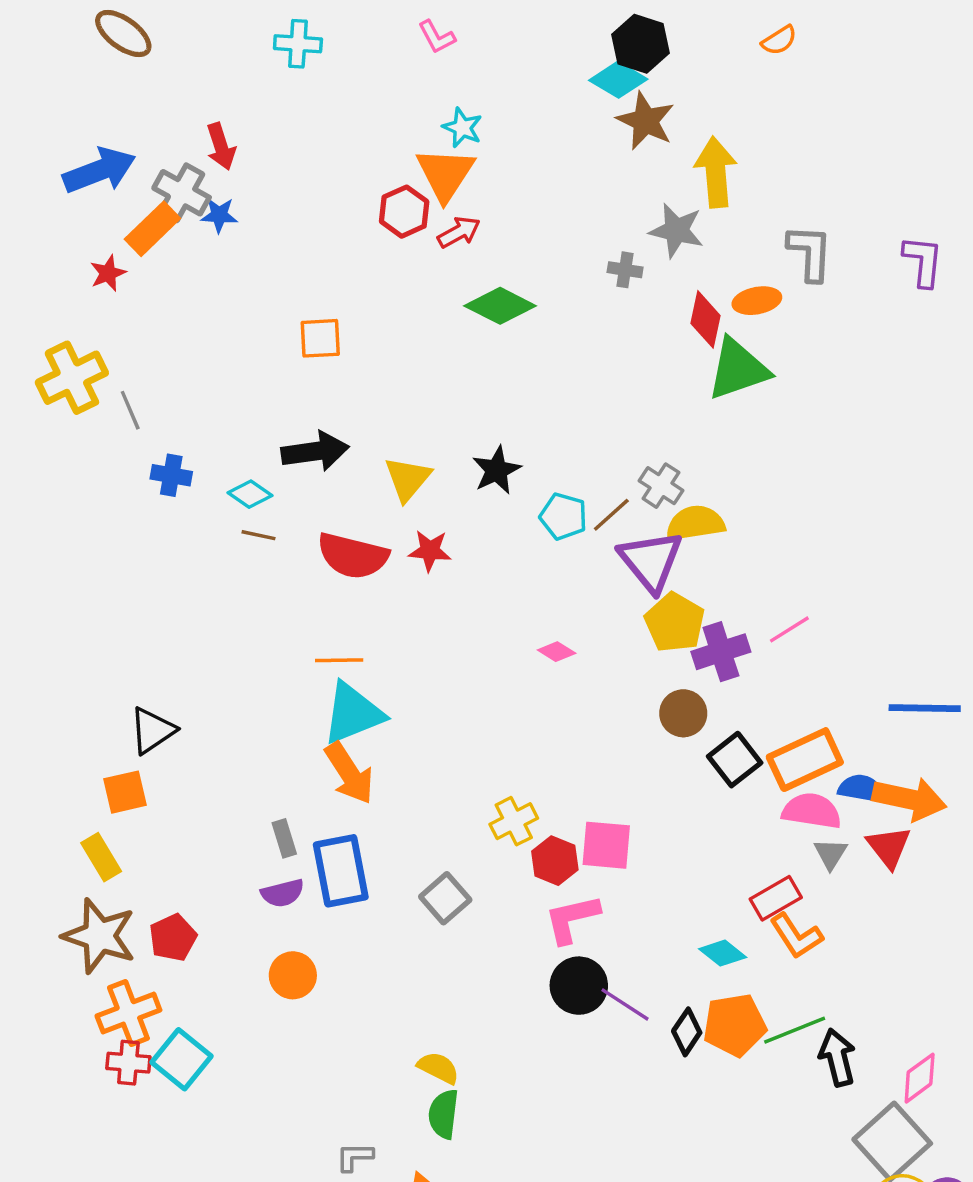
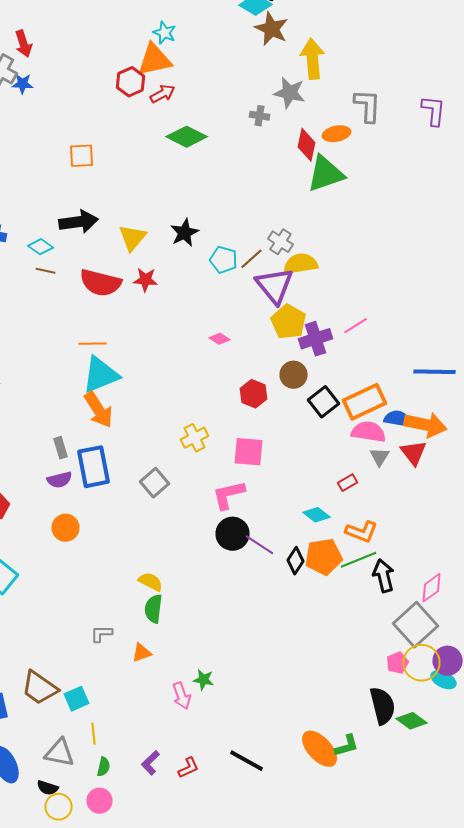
orange triangle: (445, 174) -> (154, 60), turned 45
red hexagon: (555, 861) -> (254, 394), moved
red rectangle: (776, 898) -> (348, 483), size x0.7
orange L-shape: (796, 936) -> (362, 532), moved, turned -36

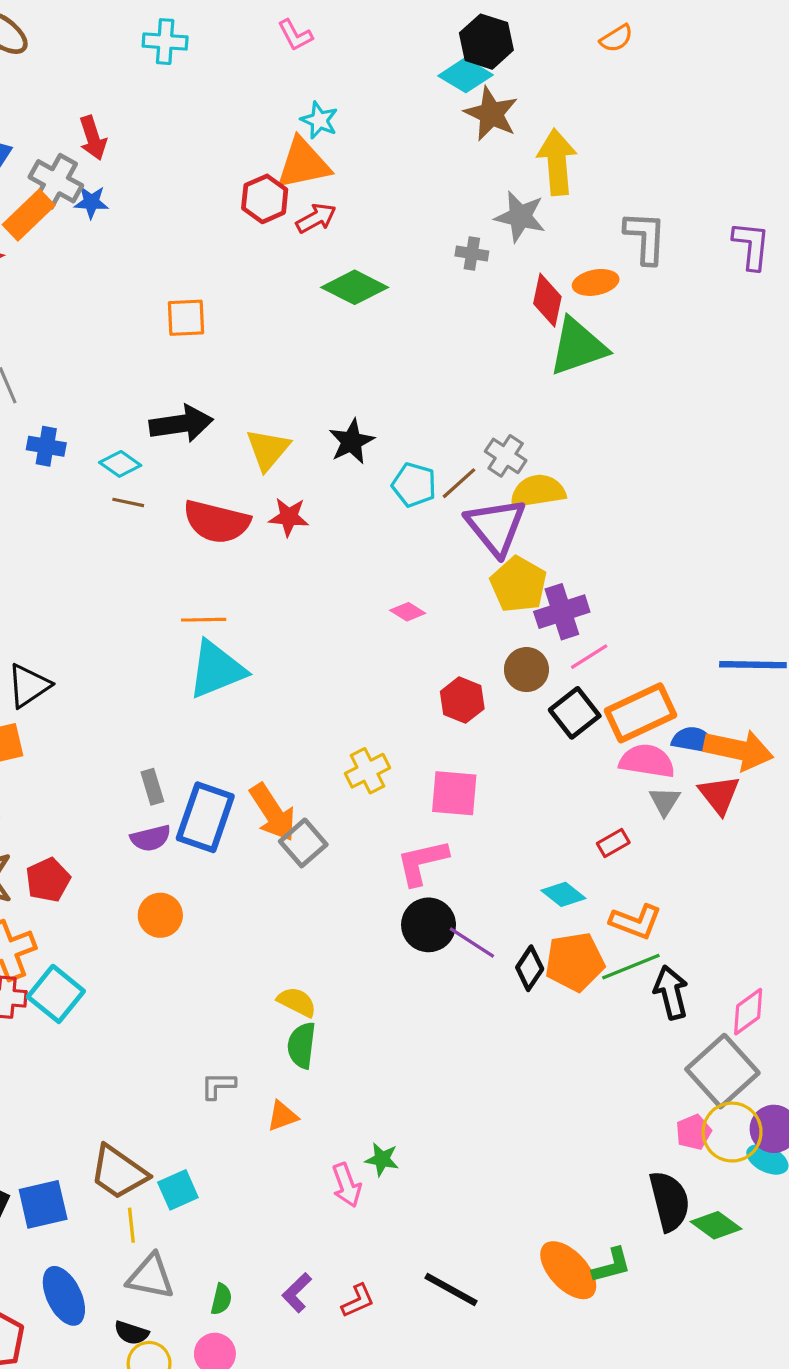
pink line: (356, 326) -> (589, 657), moved
orange arrow: (98, 410) -> (273, 812), moved
blue rectangle: (94, 467) -> (205, 817), turned 30
yellow line: (94, 734) -> (131, 1225), moved

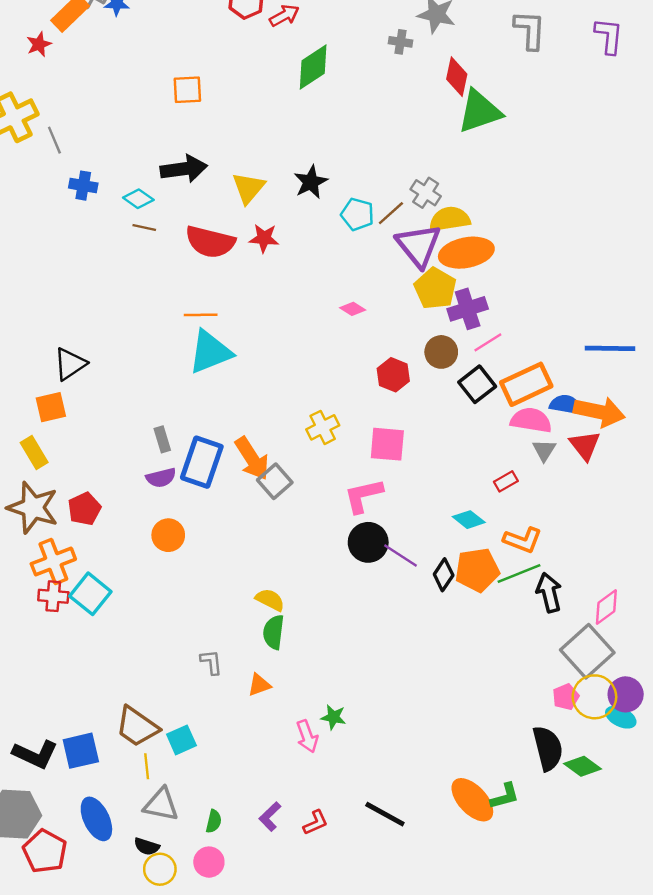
orange ellipse: (596, 282) -> (466, 253), moved, size x1.6
green diamond: (355, 287) -> (313, 67), turned -60
gray L-shape: (218, 1085) -> (211, 662), turned 84

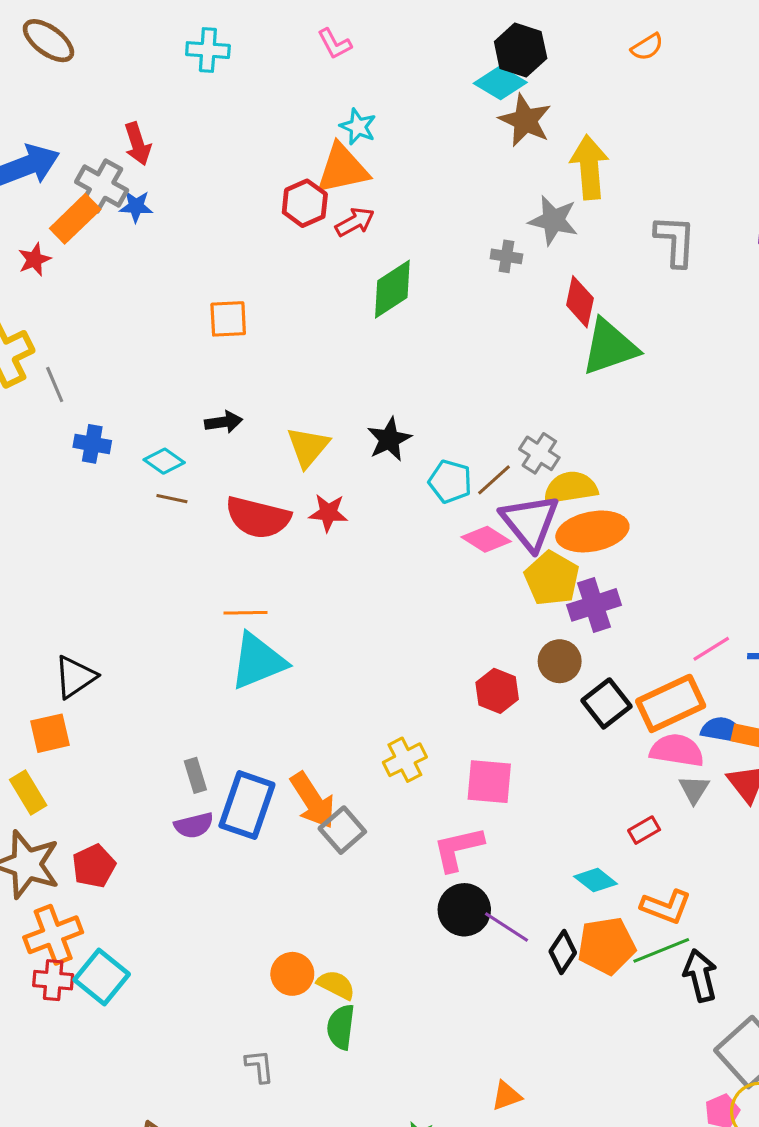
black arrow: (184, 169) -> (224, 422), size x0.6
pink diamond: (353, 309) -> (486, 539), moved, size x1.4
pink line: (488, 342) -> (711, 649), moved
orange circle: (168, 535) -> (292, 974), moved
orange triangle: (259, 685) -> (506, 1096), moved

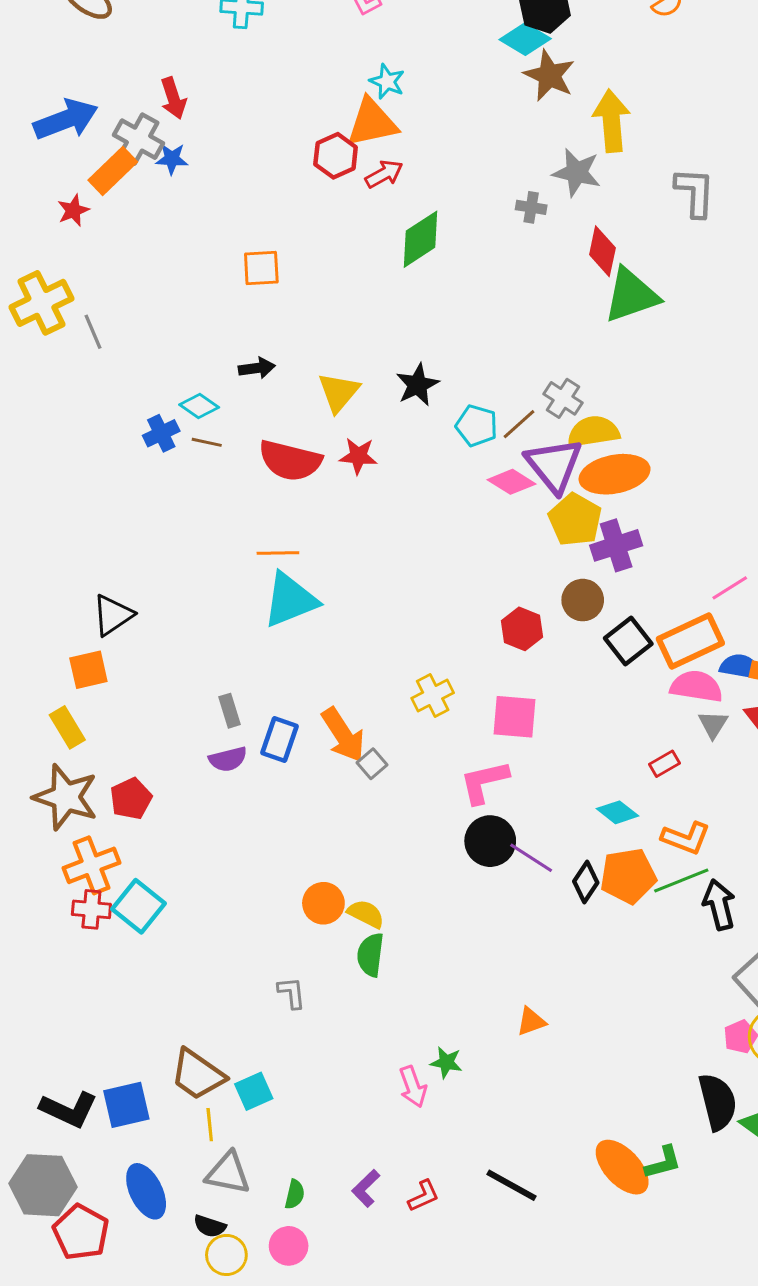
blue cross: (92, 444) -> (161, 433), moved, turned -36
blue rectangle: (247, 805) -> (279, 739), size x0.7
gray square: (342, 830) -> (372, 764), size x0.7

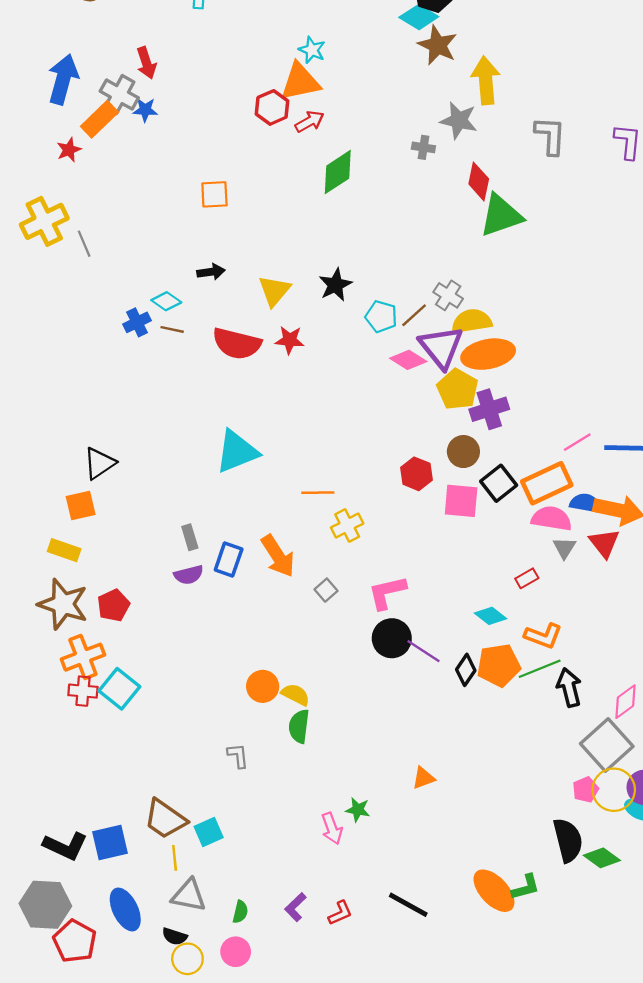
blue arrow: (66, 119) -> (63, 79), turned -54
orange line: (278, 553) -> (318, 493), moved
pink square: (514, 717) -> (461, 501), moved
yellow rectangle: (67, 727) -> (64, 550), turned -40
gray square: (372, 764) -> (326, 590), moved

